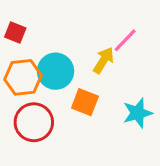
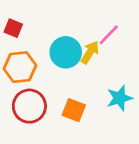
cyan circle: (56, 71) -> (66, 52), moved
orange square: (85, 102) -> (74, 110), moved

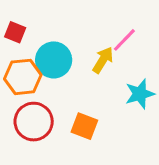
cyan circle: (66, 52) -> (54, 60), moved
cyan star: (120, 98) -> (140, 94), moved

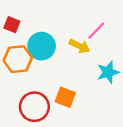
yellow arrow: (103, 60) -> (80, 46), turned 84
red circle: (34, 122) -> (34, 107), moved

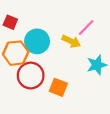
red circle: (34, 107) -> (31, 76), moved

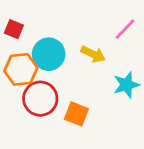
pink line: (86, 27) -> (125, 29), moved

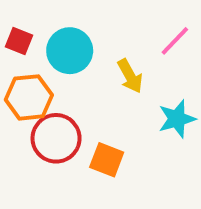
cyan circle: (49, 54) -> (70, 51), moved
yellow arrow: (93, 54) -> (130, 76), turned 35

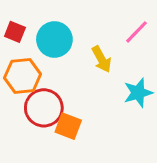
orange square: (107, 160) -> (68, 126), moved

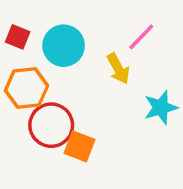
pink line: (137, 32) -> (141, 37), moved

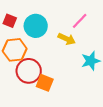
yellow arrow: (118, 69) -> (67, 39), turned -36

